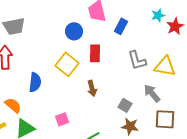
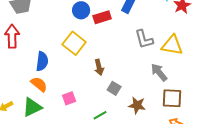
red rectangle: (95, 53) -> (102, 17), moved, turned 72
orange semicircle: (13, 105) -> (39, 84), moved
gray square: (125, 105) -> (114, 88), moved

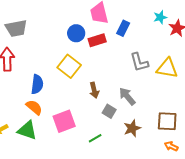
gray arrow: (159, 72) -> (127, 96), moved
pink square: (69, 98) -> (64, 121), size x1.6
brown star: (137, 105) -> (132, 128), turned -30
green triangle: (32, 107) -> (27, 130), turned 45

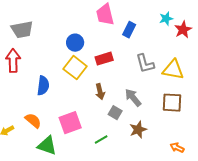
blue circle: (76, 33) -> (75, 43), moved
red rectangle: (97, 40) -> (104, 59), moved
orange semicircle: (34, 107) -> (33, 121), moved
brown square: (167, 121) -> (172, 103), moved
green triangle: (27, 130) -> (47, 146), moved

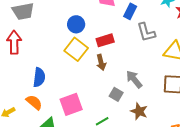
gray L-shape: (145, 64) -> (146, 32), moved
blue semicircle: (43, 86) -> (39, 77), moved
brown arrow: (100, 92) -> (101, 62), moved
brown star: (138, 130) -> (139, 111), turned -30

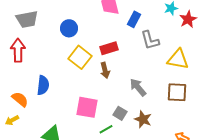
blue circle: (76, 24) -> (69, 28), moved
gray square: (116, 94) -> (120, 113), moved
orange semicircle: (34, 102) -> (20, 99), moved
pink square: (71, 104) -> (87, 107), moved, turned 30

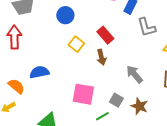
red rectangle: (109, 48) -> (105, 35), turned 66
yellow square: (80, 57) -> (76, 44), size x0.7
blue semicircle: (43, 85) -> (39, 72), turned -108

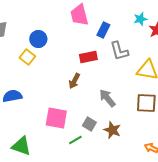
red rectangle: (105, 35) -> (88, 57), moved, turned -60
yellow square: (76, 44) -> (27, 57), moved
brown arrow: (101, 57) -> (74, 81), turned 42

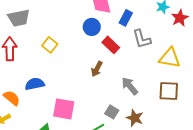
blue circle: (38, 39) -> (92, 27), moved
red rectangle: (88, 57) -> (111, 45), turned 54
pink square: (56, 118) -> (64, 109), moved

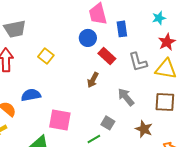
blue rectangle: (126, 18) -> (122, 29), turned -35
red star: (180, 18) -> (167, 42), moved
gray L-shape: (142, 39) -> (138, 62), moved
brown star: (135, 118) -> (144, 129), moved

